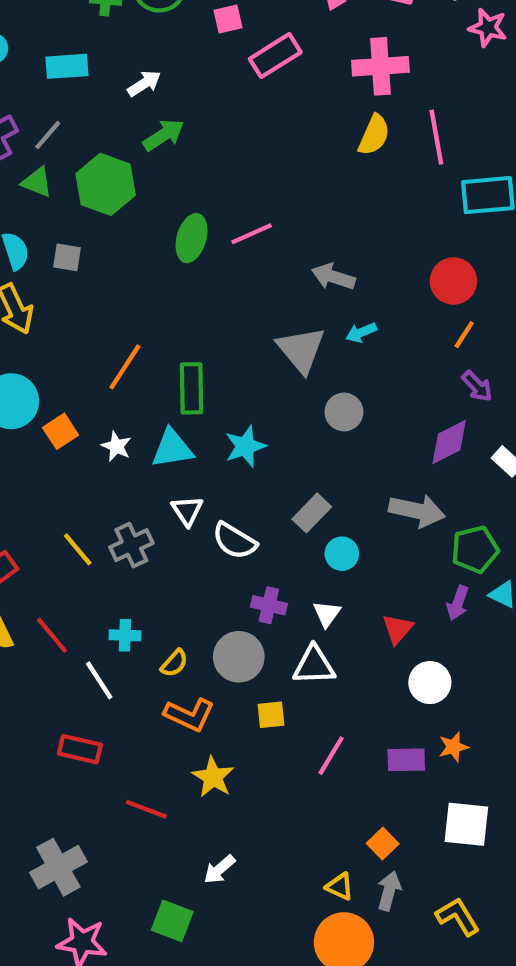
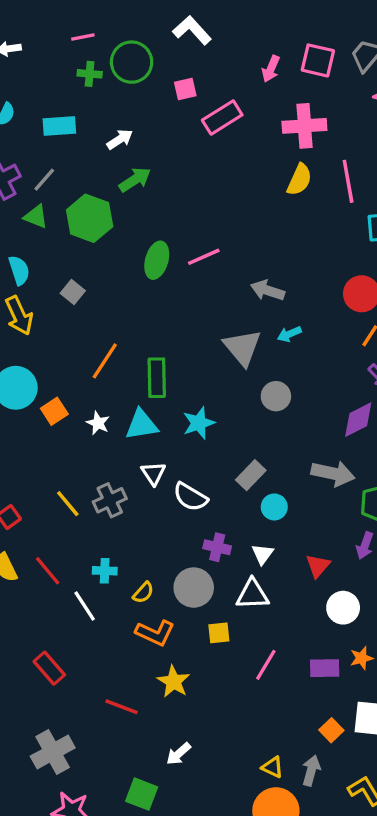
gray square: (67, 257) -> (73, 292), moved, turned 30
red rectangle: (80, 749) -> (49, 668), moved, turned 36
orange square: (383, 844) -> (331, 730), moved

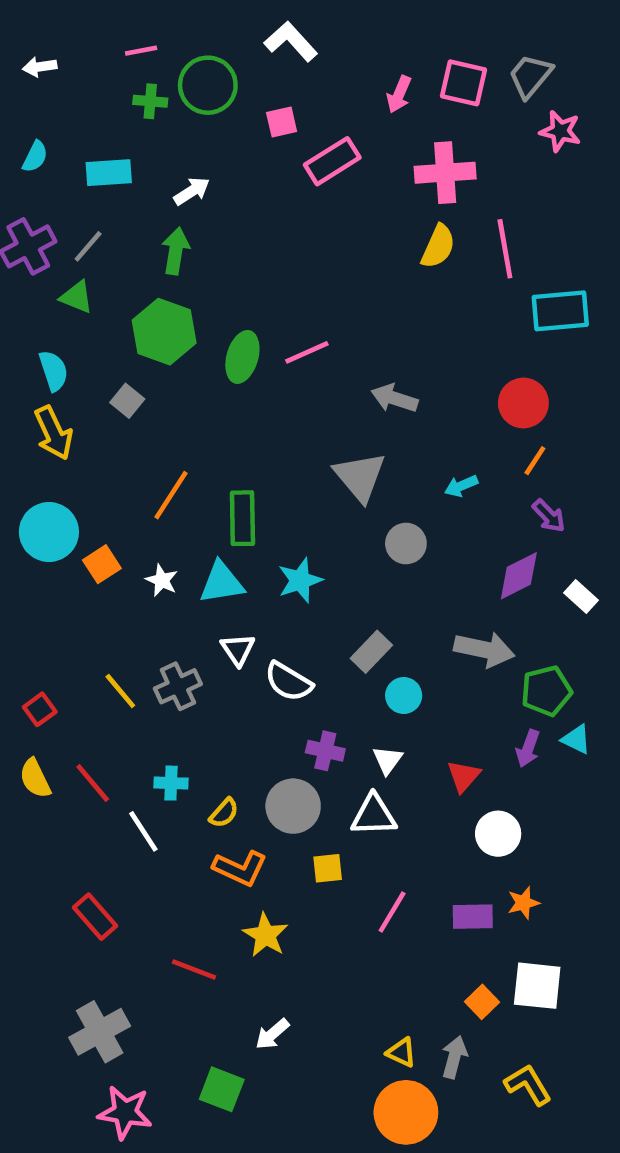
green arrow: (135, 180) -> (176, 251), moved, turned -48
green hexagon: (90, 218) -> (164, 332), moved
cyan arrow: (289, 334) -> (461, 486), moved

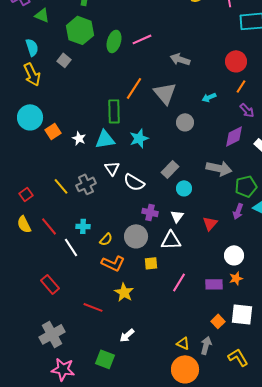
orange line: (171, 495) -> (134, 88), moved
white circle: (498, 834) -> (234, 255), moved

